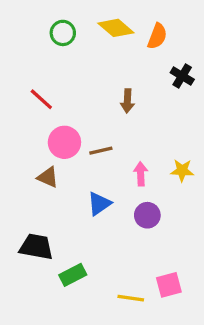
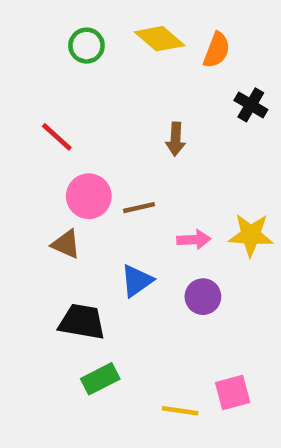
yellow star: (182, 170) -> (251, 235), size x1.4
pink arrow: (141, 174) -> (194, 240), turned 90
black trapezoid: (36, 247) -> (82, 322), moved

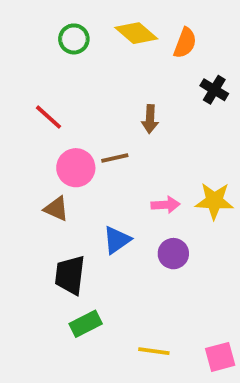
brown line: (139, 208) -> (115, 158), moved
black trapezoid: (82, 322) -> (70, 275), turned -93
pink square: (233, 392) -> (220, 357), moved

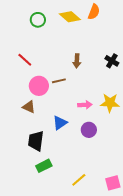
orange semicircle: (185, 43) -> (94, 12), moved
black cross: (214, 90) -> (112, 61), moved
yellow line: (154, 351) -> (79, 180), turned -49

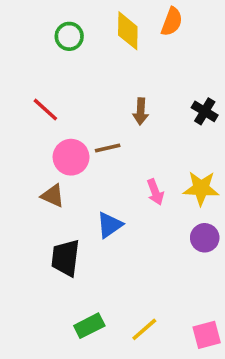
yellow diamond: (70, 17) -> (128, 31), turned 50
pink arrow: (85, 105) -> (155, 192), turned 72
purple circle: (89, 130) -> (205, 238), moved
green rectangle: (44, 166) -> (89, 326), moved

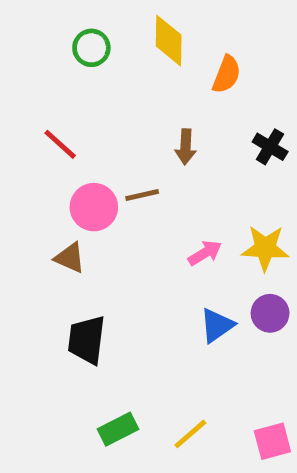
orange semicircle: (172, 22) -> (227, 74), moved
pink arrow: (155, 192) -> (205, 253), turned -100
blue triangle: (109, 225) -> (217, 325), moved

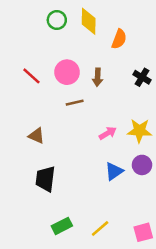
green circle: (91, 48) -> (57, 20), moved
pink circle: (94, 207) -> (67, 72), moved

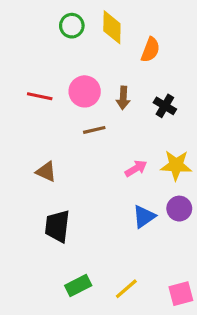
red line: (31, 76) -> (40, 96), turned -30
black cross: (142, 77) -> (165, 106), moved

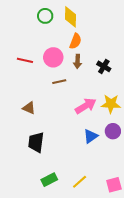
orange semicircle: (150, 50) -> (75, 41), moved
pink arrow: (136, 168) -> (86, 106), size x1.5

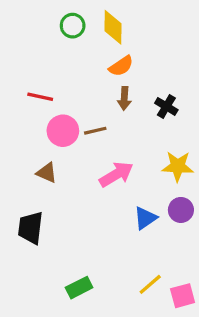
orange semicircle: (75, 41) -> (121, 66), turned 35
pink circle: (53, 57) -> (63, 131), moved
pink arrow: (86, 106) -> (116, 174), moved
black trapezoid: (36, 142) -> (31, 228), moved
yellow line: (80, 182) -> (150, 284), moved

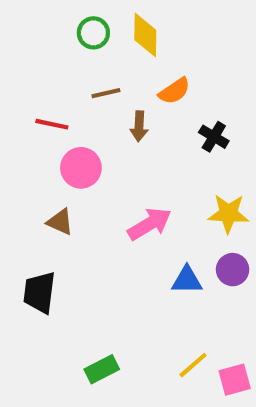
orange semicircle: (121, 66) -> (174, 91), moved
brown arrow: (124, 98) -> (139, 126), moved
brown line: (95, 131) -> (106, 93), moved
blue triangle: (145, 218) -> (187, 280), turned 35

